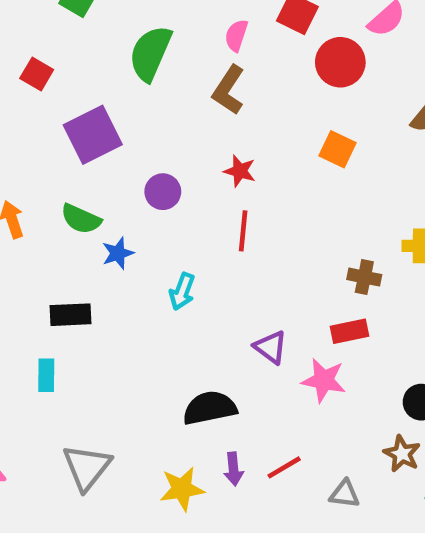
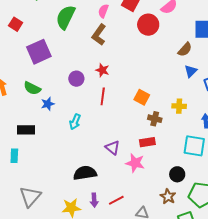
orange square: (337, 149) -> (142, 97), moved
purple circle: (163, 192) -> (76, 79), moved

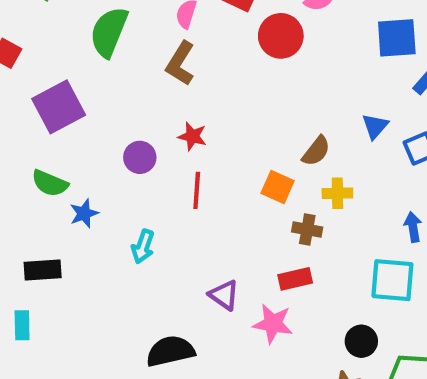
brown semicircle: (185, 49) -> (316, 151), moved
yellow cross: (179, 106) -> (337, 193), moved

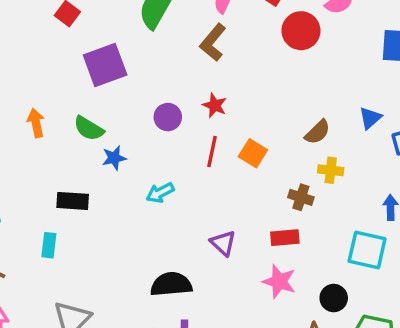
orange square: (278, 187) -> (253, 153), moved
cyan arrow: (143, 247) -> (160, 193), turned 36
pink star: (273, 324) -> (279, 281), moved

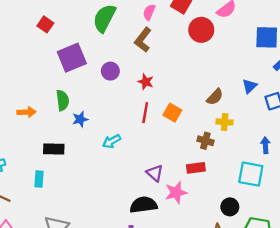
purple circle: (168, 117) -> (110, 71), moved
orange arrow: (36, 123) -> (27, 112), moved, turned 102
green semicircle: (89, 128) -> (63, 100), turned -126
pink star: (279, 281) -> (176, 193), moved, turned -30
black semicircle: (171, 284) -> (144, 205), moved

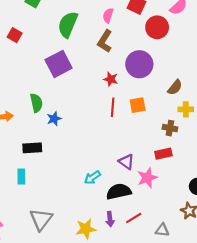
purple square: (72, 58) -> (59, 64), moved
purple circle: (110, 71) -> (139, 64), moved, size x1.6
orange square: (172, 113) -> (138, 105), turned -35
cyan arrow: (112, 141) -> (92, 177), moved

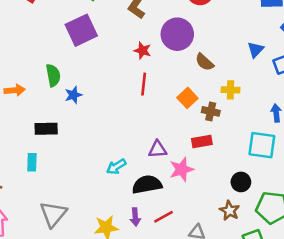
brown semicircle: (175, 87) -> (205, 62), moved, turned 91
orange square: (138, 105) -> (187, 98), moved, turned -35
purple triangle: (126, 162) -> (158, 149), turned -42

